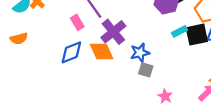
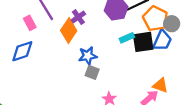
purple cross: (113, 32) -> (78, 17), moved, size x0.6
orange diamond: (102, 51) -> (69, 31), moved, turned 55

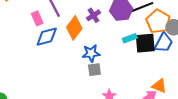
purple cross: (78, 17) -> (93, 15), moved
blue diamond: (22, 51) -> (47, 37), moved
gray square: (92, 72) -> (94, 70), turned -32

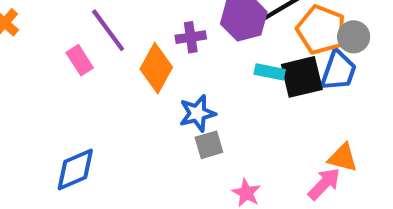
purple cross: (93, 15) -> (191, 37), turned 32
blue diamond: (47, 37) -> (75, 170), moved
cyan rectangle: (130, 38) -> (270, 72), turned 40

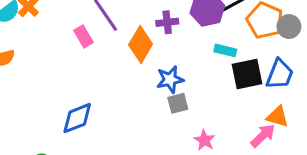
blue trapezoid: (338, 71) -> (280, 74), moved
black square: (302, 77) -> (247, 74), moved

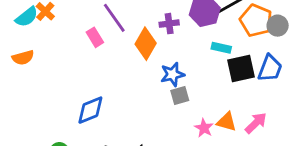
orange triangle: (277, 117) -> (227, 122), moved

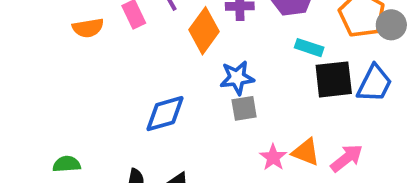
orange semicircle: (23, 58) -> (88, 28), moved
blue diamond: (90, 110) -> (165, 114), moved

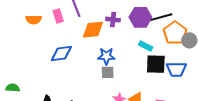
orange diamond: (204, 31) -> (93, 30), turned 40
blue trapezoid: (374, 84) -> (176, 69), turned 55
blue diamond: (165, 114) -> (61, 54), moved

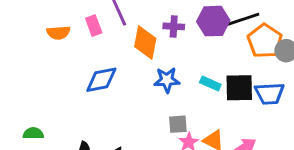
orange diamond: (93, 30) -> (145, 43), turned -70
cyan rectangle: (146, 46) -> (210, 83), moved
gray square: (108, 72) -> (178, 124), moved

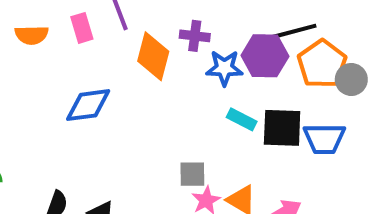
purple hexagon: (213, 21) -> (265, 56), moved
blue star: (167, 80) -> (224, 68), moved

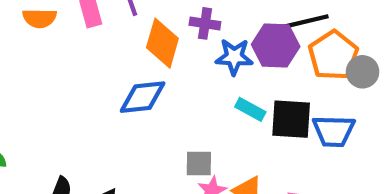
blue diamond: (88, 105) -> (143, 97), moved

